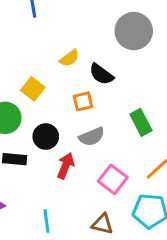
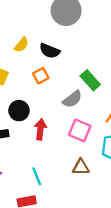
gray semicircle: (92, 137) -> (72, 99), moved

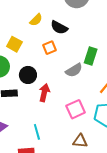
green rectangle: (90, 80) -> (91, 56), turned 54
pink square: (80, 130) -> (76, 109), moved, turned 36
brown triangle: (81, 167) -> (80, 141), moved

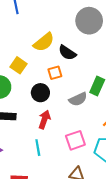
yellow semicircle: (36, 20) -> (44, 42), size x1.5
black circle: (28, 75) -> (40, 93), moved
cyan line: (37, 132) -> (38, 148), moved

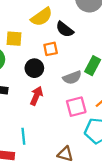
yellow square: (18, 65) -> (14, 39), turned -35
pink square: (75, 140) -> (76, 107), moved
cyan line: (38, 148) -> (23, 136), moved

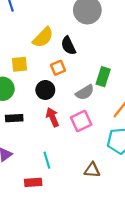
black semicircle: (65, 29) -> (68, 46), turned 36
red arrow: (36, 96) -> (53, 117), turned -36
pink square: (76, 107) -> (81, 121), moved

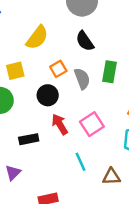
black semicircle: (68, 46) -> (85, 41), moved
gray semicircle: (85, 92) -> (82, 79), moved, turned -72
black rectangle: (14, 118) -> (29, 139), moved
cyan line: (47, 160) -> (81, 162), moved

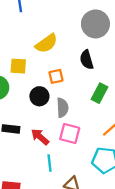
gray semicircle: (82, 79) -> (62, 108), moved
red arrow: (60, 124) -> (40, 137), moved, turned -36
pink square: (92, 124) -> (70, 133), turned 30

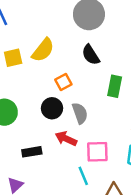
yellow square: (18, 66) -> (13, 58), moved
pink square: (70, 133) -> (97, 152), moved
red arrow: (40, 137) -> (66, 139), moved

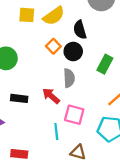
black semicircle: (91, 55) -> (80, 30), moved
orange square: (63, 82) -> (53, 46), moved, turned -32
black circle: (52, 108) -> (73, 52), moved

